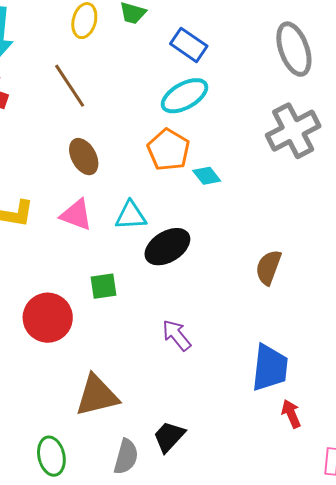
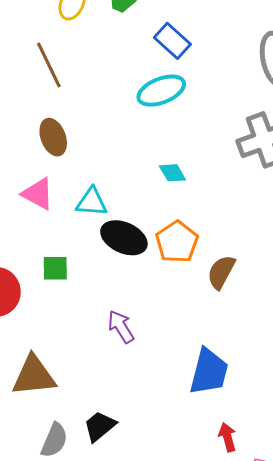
orange pentagon: (169, 150) -> (177, 242), moved
black ellipse: (167, 247) -> (124, 238), turned 48
red arrow: (291, 414) -> (227, 437), moved

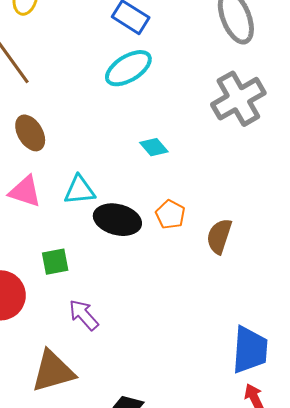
orange pentagon: (177, 242) -> (170, 214), size x0.7
purple arrow: (121, 327) -> (84, 315), moved
blue trapezoid: (209, 372) -> (250, 350), moved

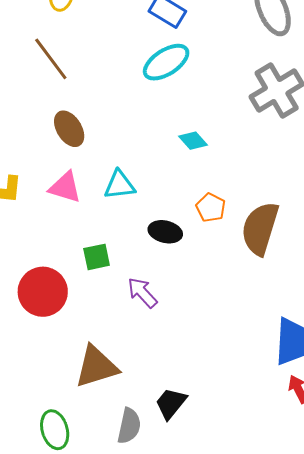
black ellipse: (117, 220) -> (165, 232), moved, size x0.7
brown semicircle: (219, 236) -> (260, 228), size x1.5
purple arrow: (84, 315) -> (142, 293), moved

